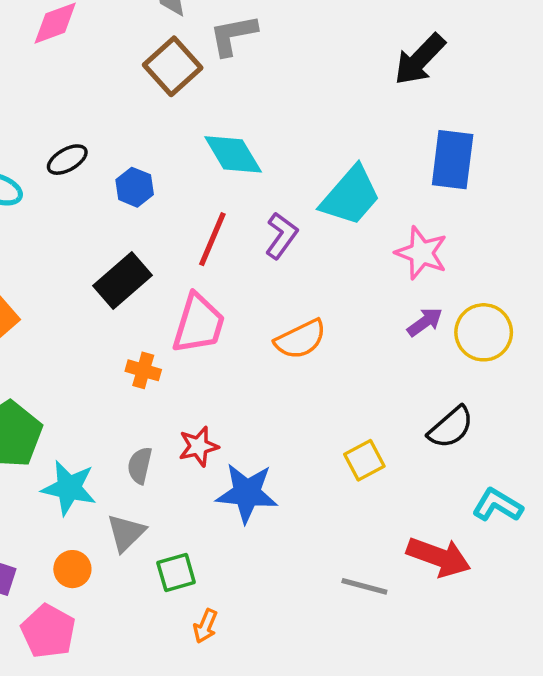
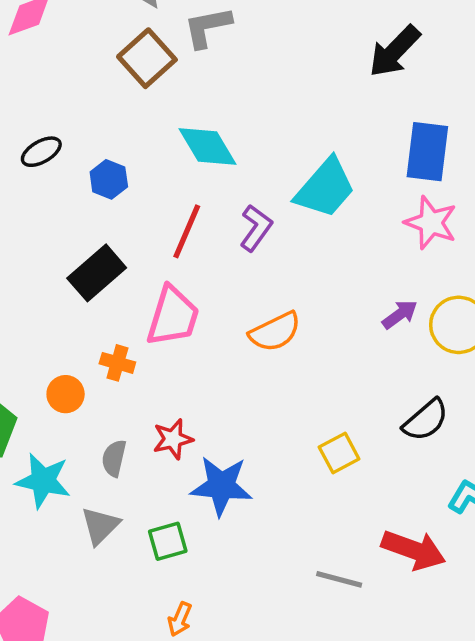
pink star: (421, 253) -> (431, 223), moved
orange circle: (72, 569) -> (66, 394), moved
green square: (176, 573) -> (168, 541), moved

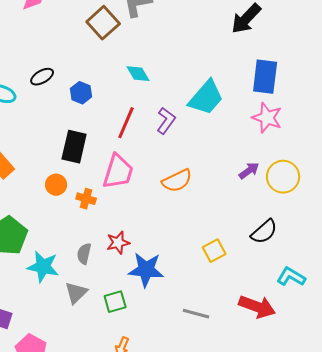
cyan diamond: (208, 147) -> (138, 74), size x0.7
black rectangle: (97, 273) -> (74, 147), turned -36
orange circle: (66, 394) -> (56, 185), moved
gray line: (339, 579) -> (196, 314), moved

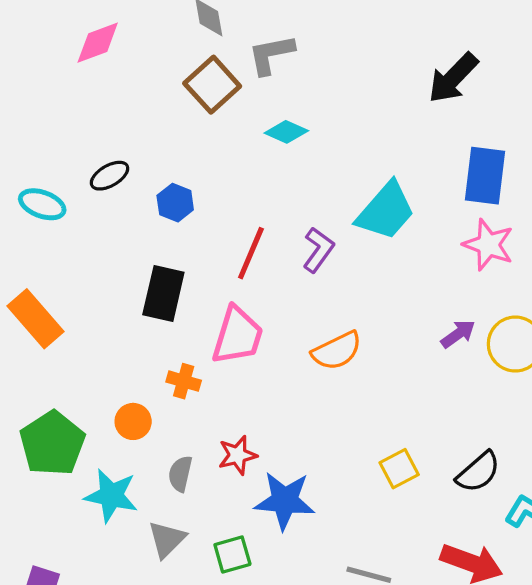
cyan diamond: (138, 74) -> (286, 132), moved, turned -35
orange circle: (56, 185) -> (133, 421), moved
black semicircle: (264, 232) -> (478, 472), moved

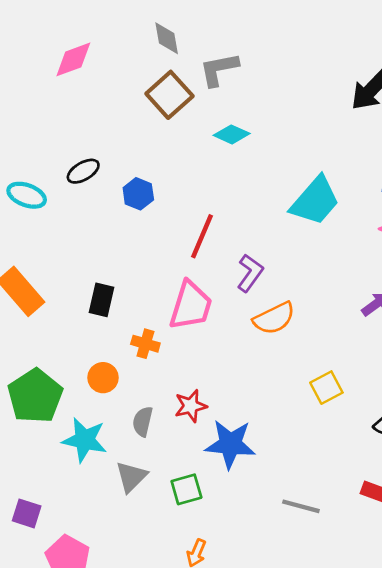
purple L-shape: (318, 250) -> (250, 273), moved
black rectangle: (163, 294) -> (102, 300), moved, size x0.7
yellow square: (399, 469) -> (326, 388), moved

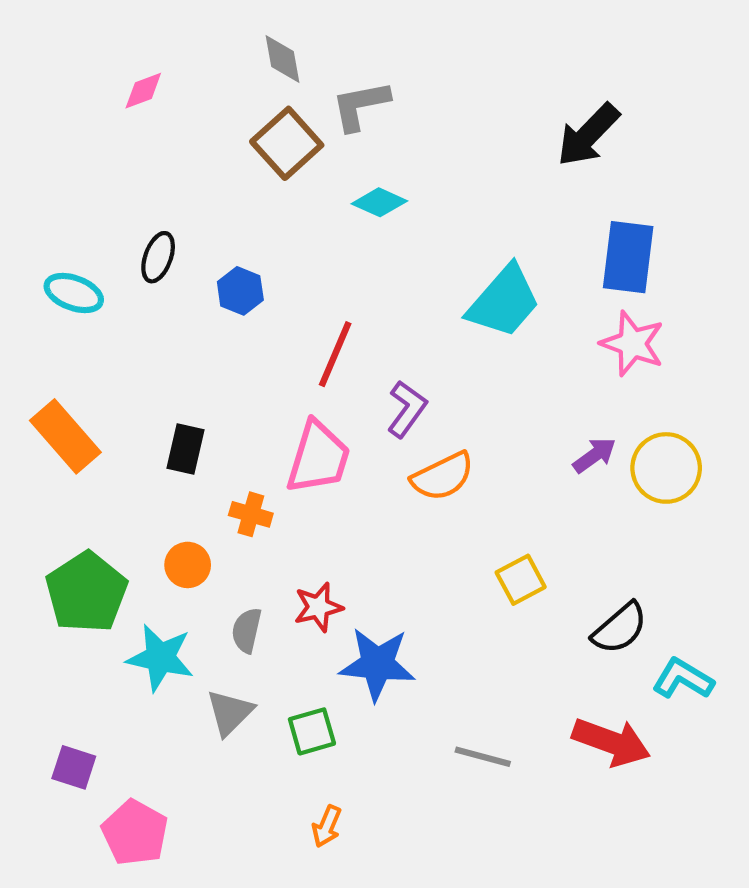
pink diamond: (73, 59) -> (143, 91), size x0.7
black ellipse: (83, 171) -> (158, 257), turned -40

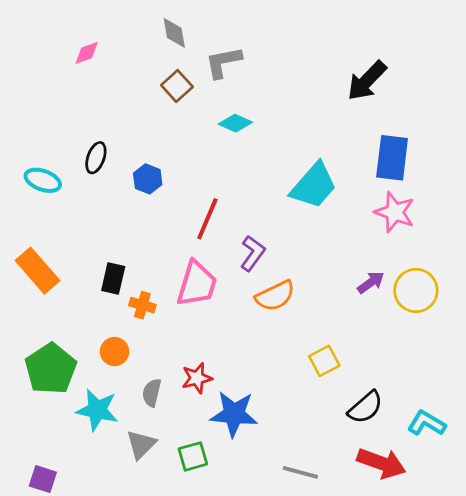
brown square: (287, 143) -> (177, 86), size x0.7
orange cross: (251, 514) -> (142, 305), moved
black semicircle: (620, 628) -> (365, 407), moved

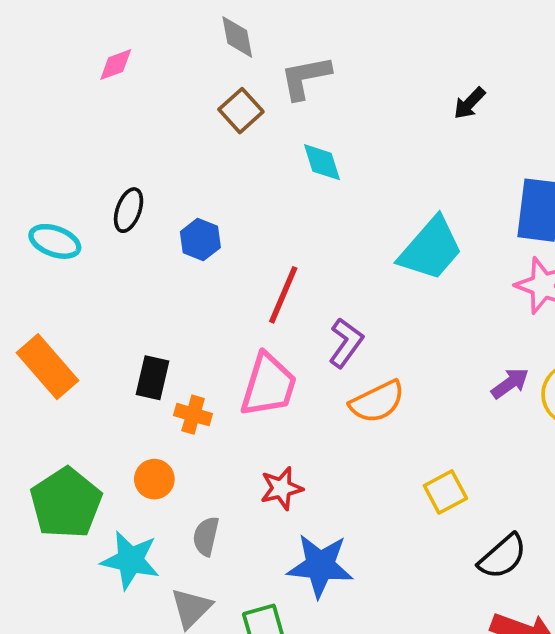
black arrow: (367, 81) -> (469, 103), moved, size x0.6
cyan diamond: (235, 123) -> (322, 162), turned 48
red star: (197, 378) -> (281, 488), moved

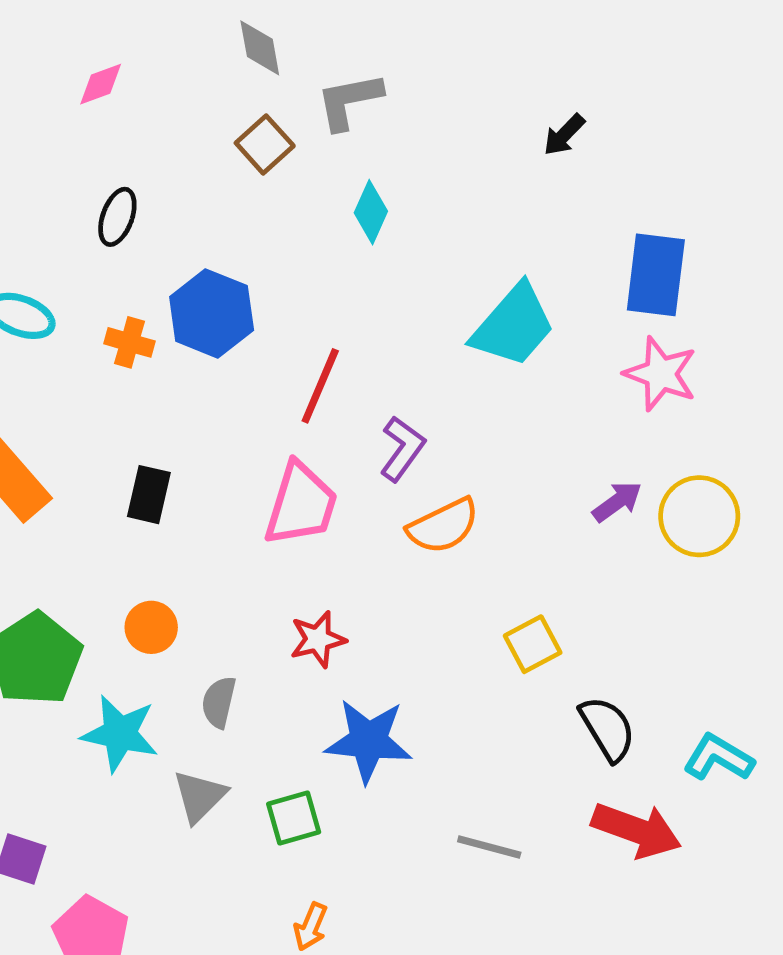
cyan diamond: (322, 162) -> (371, 212), turned 42
black ellipse: (129, 210) -> (117, 217), moved
blue hexagon: (200, 240) -> (212, 313), size x1.6
orange cross: (193, 415) -> (129, 342), moved
black semicircle: (503, 556) -> (607, 729), turned -80

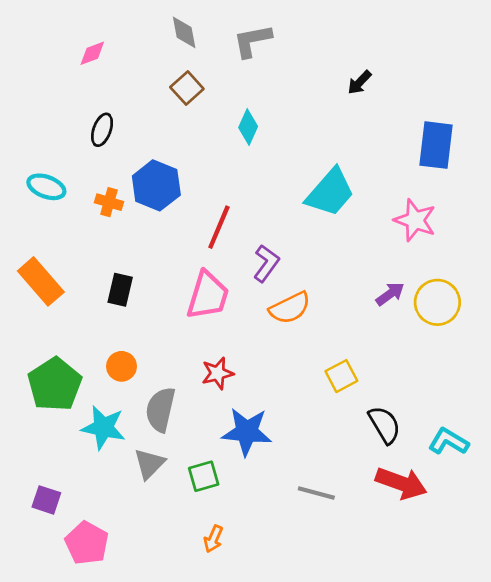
gray L-shape: (349, 101) -> (252, 41), moved
blue rectangle: (656, 275) -> (436, 145), moved
gray semicircle: (219, 702) -> (160, 409), size x1.5

